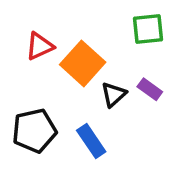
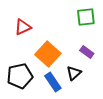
orange square: (83, 63) -> (48, 54), moved
black triangle: (114, 94) -> (74, 73), moved

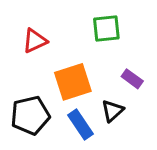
green square: (86, 17) -> (106, 29), moved
orange square: (48, 54) -> (73, 82), turned 30

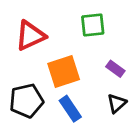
red triangle: (35, 41) -> (30, 36), size x1.4
black triangle: (112, 111) -> (117, 103), moved

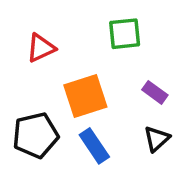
red triangle: (30, 36) -> (41, 48), size x0.7

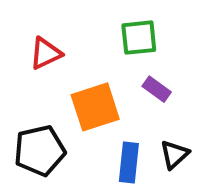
purple rectangle: (155, 92) -> (157, 89), moved
blue rectangle: (94, 146) -> (129, 162), moved, turned 40

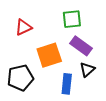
purple rectangle: (157, 89) -> (81, 46), size x1.5
black triangle: (174, 155) -> (87, 70), moved

